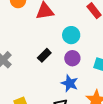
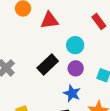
black rectangle: (44, 55) -> (48, 65), size x1.5

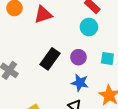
cyan circle: (75, 45) -> (89, 27), moved

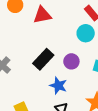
blue star: (80, 83) -> (58, 86), moved

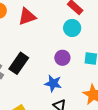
black rectangle: (43, 59) -> (19, 63), moved

